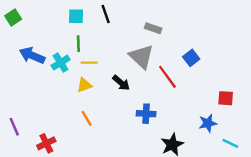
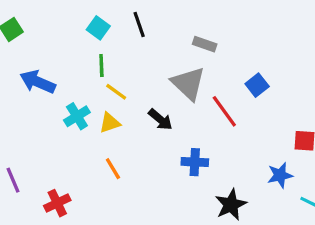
cyan square: (76, 16) -> (98, 28), turned 35
cyan cross: (61, 63) -> (77, 116), moved
yellow line: (89, 63) -> (116, 92), turned 35

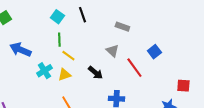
gray triangle: (188, 84) -> (112, 51), size x0.6

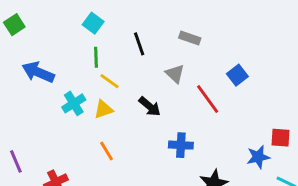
black line: (82, 15) -> (139, 44), moved
red square: (183, 86) -> (280, 138), moved

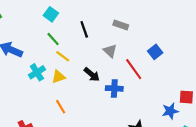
green line: (96, 57) -> (53, 39), turned -40
blue cross: (181, 145) -> (114, 88), moved

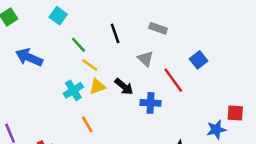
cyan square: (51, 14) -> (58, 16), moved
cyan cross: (37, 72) -> (73, 90), moved
yellow triangle: (58, 77) -> (97, 86), moved

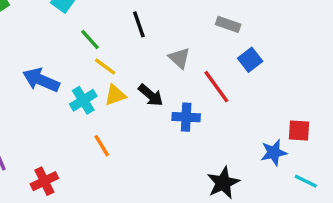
gray rectangle: (158, 28) -> (228, 24), moved
blue arrow: (29, 57) -> (41, 80), moved

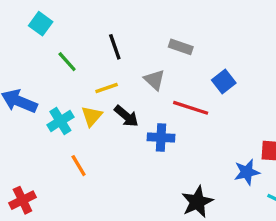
gray rectangle: (228, 24) -> (181, 47), moved
yellow line: (105, 67) -> (107, 88), moved, turned -55
red line: (216, 87) -> (191, 108), turned -36
yellow triangle: (115, 95) -> (92, 116), turned -30

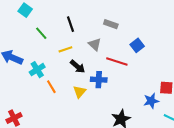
yellow triangle: (92, 116) -> (80, 92), moved
orange line: (79, 166) -> (51, 87), moved

